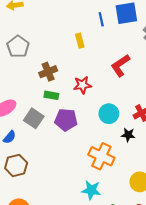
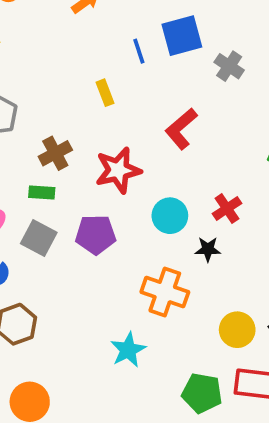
red star: (82, 85) -> (118, 170), size x1.4
green rectangle: (51, 95) -> (42, 193), moved
cyan star: (91, 190) -> (128, 350), moved, turned -30

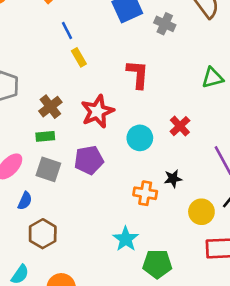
blue line: (139, 51) -> (67, 31), moved
red L-shape: (181, 129) -> (138, 74), turned 144
black star: (208, 249) -> (173, 179), moved
orange cross: (165, 292) -> (145, 193), size x0.7
green pentagon: (202, 393) -> (157, 264), moved

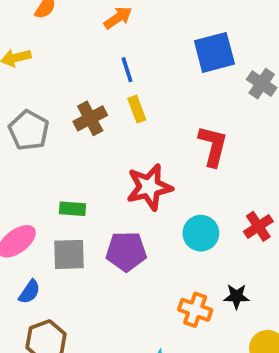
brown cross: (50, 107) -> (90, 118), moved
gray square: (48, 169) -> (69, 254), turned -30

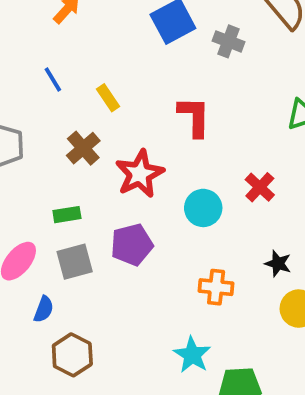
blue line: (127, 70) -> (53, 80), moved
brown cross: (90, 118) -> (83, 148), moved
black star: (237, 296) -> (278, 264), moved, turned 30

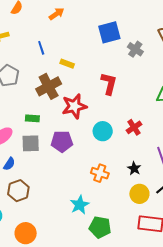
yellow rectangle: (108, 98) -> (67, 64), turned -48
brown cross: (83, 148) -> (49, 86), size x1.4

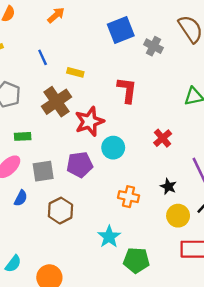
green rectangle: (32, 118) -> (23, 136), moved
cyan circle: (103, 131) -> (113, 148), moved
brown hexagon: (18, 191) -> (60, 211), moved

